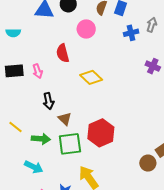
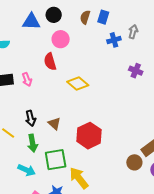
pink circle: (86, 29) -> (61, 39), moved
black arrow: (48, 101) -> (31, 118), moved
green arrow: (41, 139) -> (32, 143), turned 78
green square: (70, 144) -> (56, 160), moved

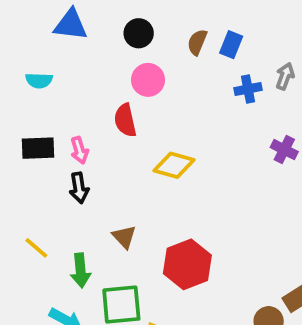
blue triangle: (31, 21) -> (71, 25), moved
yellow diamond: (78, 83) -> (174, 165), turned -30
black arrow: (31, 118) -> (79, 188), moved

